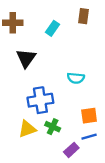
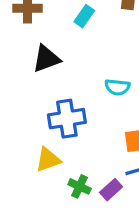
black triangle: (26, 58) -> (46, 59), turned 35
green cross: (53, 127) -> (80, 186), moved

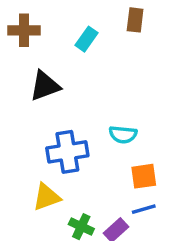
cyan semicircle: (117, 87) -> (123, 135), moved

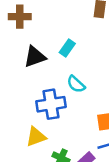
cyan rectangle: (86, 39) -> (67, 48), moved
cyan semicircle: (123, 135) -> (76, 84), moved, turned 36

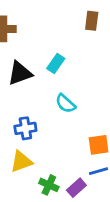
blue cross: (51, 104) -> (25, 128), moved, size x0.7

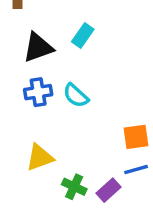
cyan semicircle: (65, 104) -> (76, 96), moved
blue cross: (25, 128) -> (38, 92), moved

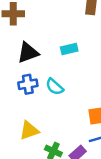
cyan rectangle: (83, 35) -> (69, 49), moved, turned 42

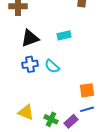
yellow triangle: (29, 130) -> (26, 112), moved, turned 42

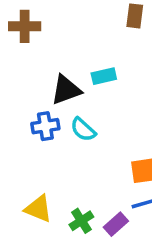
black triangle: (30, 38) -> (66, 90), moved
green cross: (51, 119) -> (81, 221), turned 32

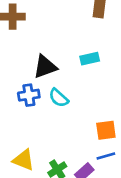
cyan rectangle: (104, 76) -> (90, 59), moved

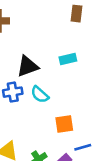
orange square: (106, 130) -> (64, 124), moved

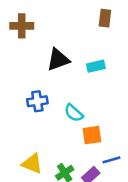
black triangle: (27, 66) -> (58, 60), moved
cyan semicircle: (40, 95) -> (74, 113), moved

